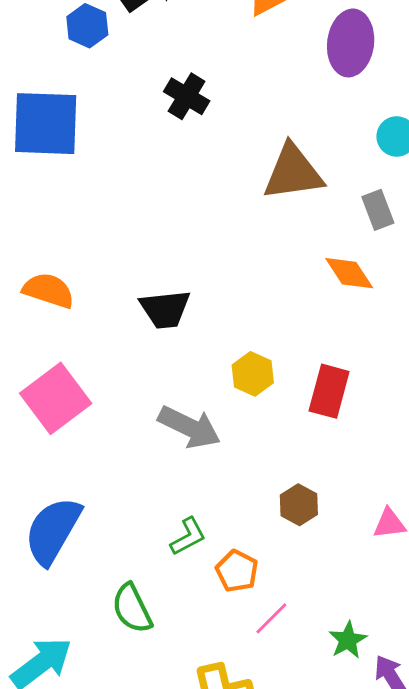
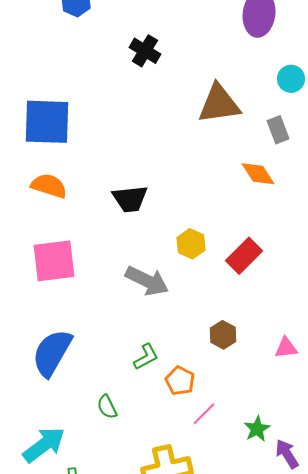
blue square: (46, 124) -> (47, 122), moved
red rectangle: (329, 391) -> (244, 256), turned 30
pink square: (56, 398) -> (54, 261), turned 30
green semicircle: (132, 608) -> (107, 407), size x0.7

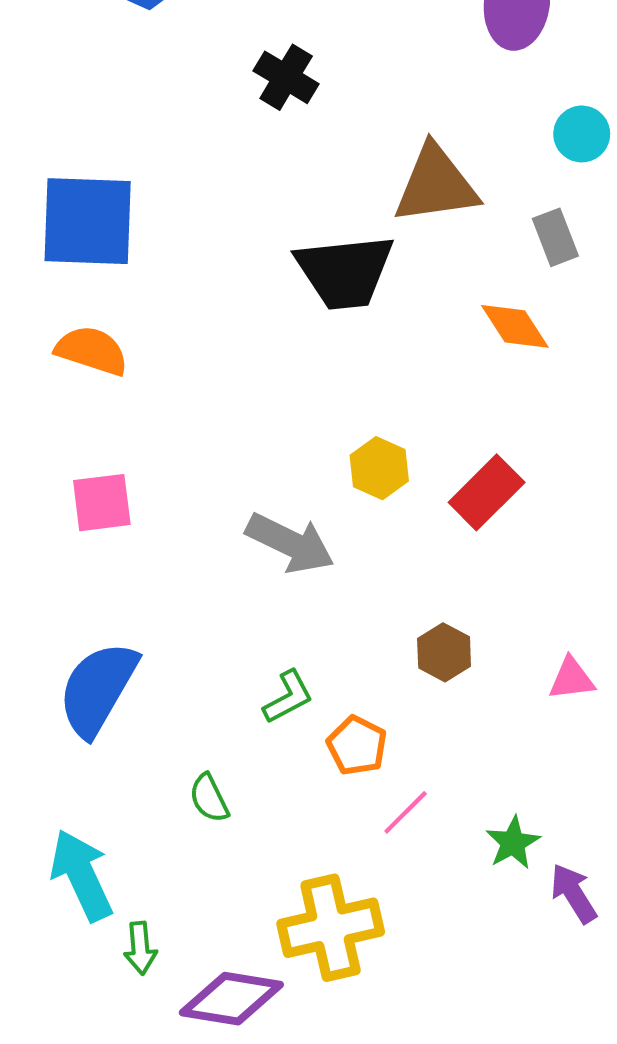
black trapezoid: (130, 199) -> (345, 272), moved, size x1.4
pink square: (54, 261) -> (102, 503), size x0.7
cyan arrow: (44, 445) -> (82, 875), turned -78

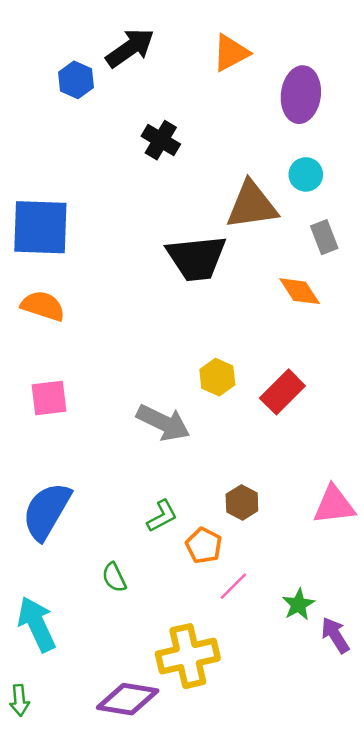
cyan circle: (582, 134) -> (306, 174), moved
brown hexagon: (444, 652) -> (242, 502), moved
pink triangle: (572, 679) -> (334, 505), size x1.5
green arrow: (140, 948) -> (20, 700), moved

